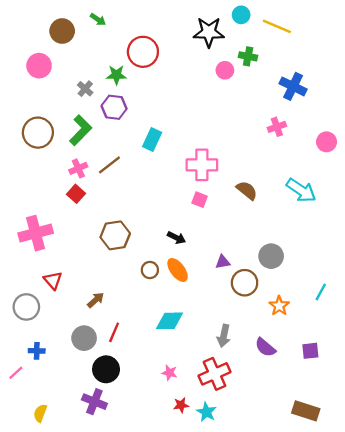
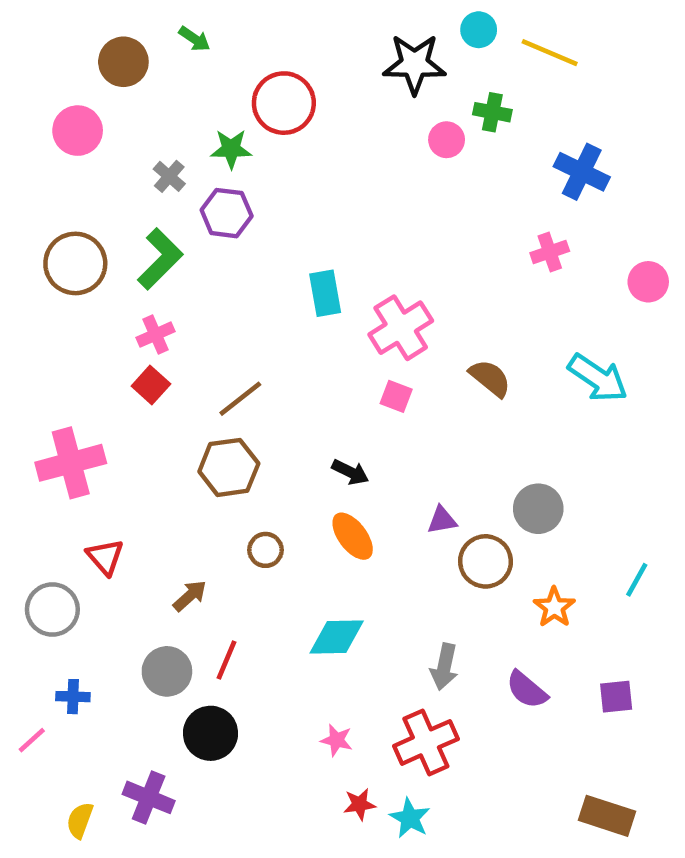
cyan rectangle: (152, 140) -> (325, 293), moved, turned -35
brown line: (109, 165) -> (240, 399), moved
pink cross: (202, 165) -> (401, 328), turned -32
brown circle: (150, 270) -> (265, 550), moved
purple cross: (94, 402) -> (149, 797), moved

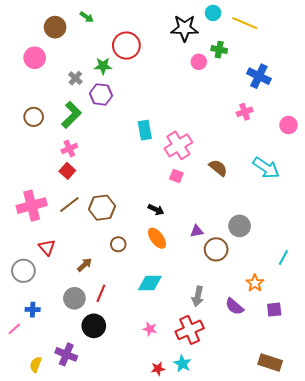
brown circle: (75, 263) -> (34, 117), size x0.7
brown line: (240, 399) -> (69, 205), moved
orange star: (554, 607) -> (255, 283), moved
red star: (359, 804) -> (158, 369), moved

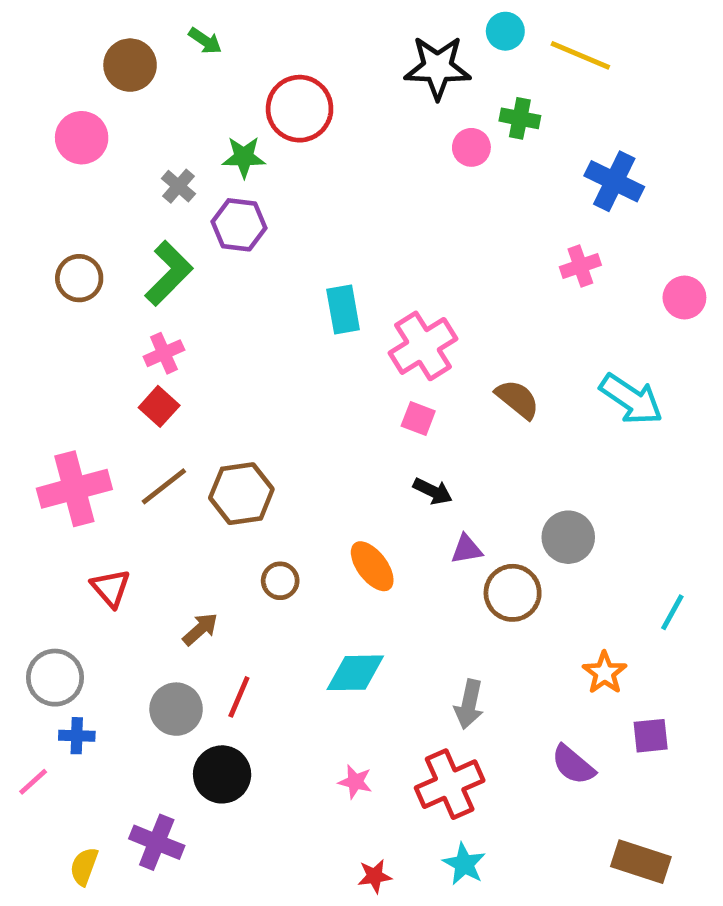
black arrow: (156, 210) -> (433, 491), moved
gray circle: (23, 271) -> (55, 678), moved
purple semicircle: (234, 306) -> (573, 765), moved
cyan star: (182, 364) -> (464, 864), moved

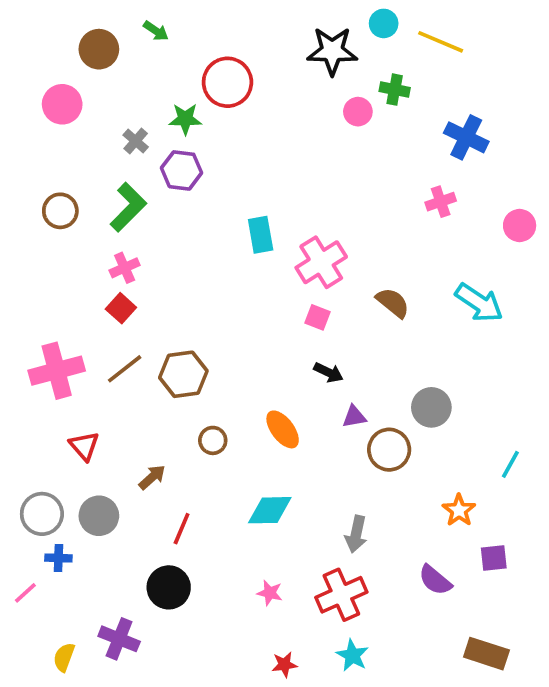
gray circle: (176, 709) -> (99, 516), moved

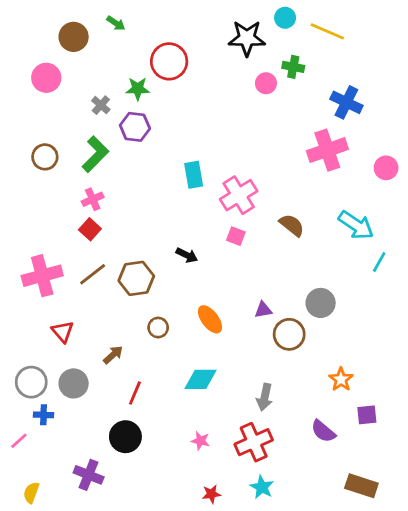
pink cross: (441, 202) -> (327, 150), size x1.8
black arrow: (329, 372) -> (187, 255), moved
cyan line: (510, 464) -> (379, 262), moved
yellow semicircle: (64, 657) -> (31, 493), moved

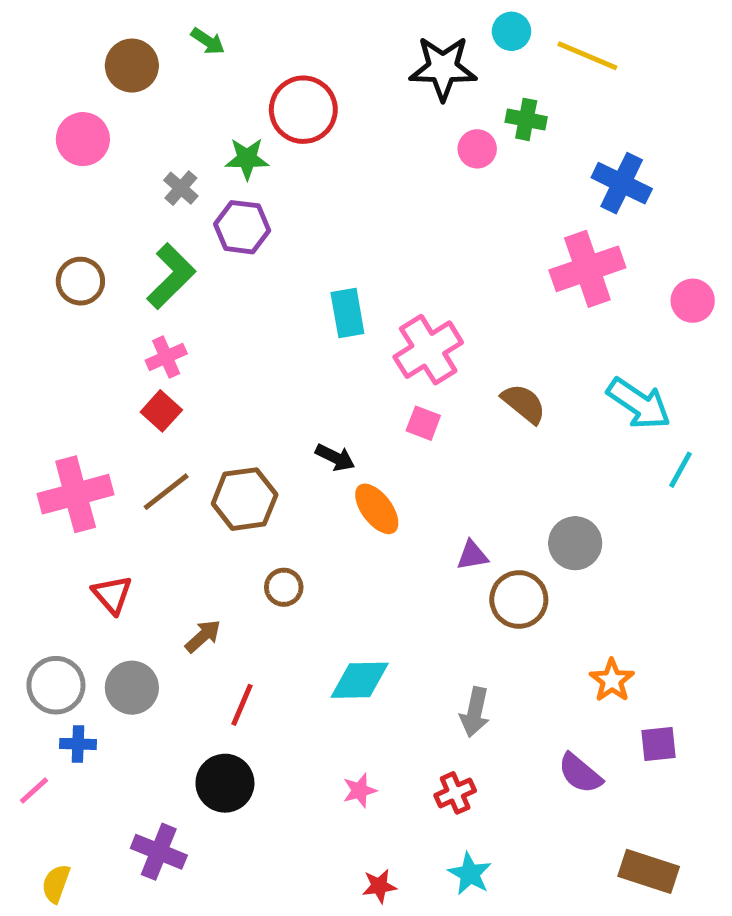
orange ellipse: (210, 319) -> (377, 509), moved
pink star: (200, 441) -> (360, 791), turned -30
red cross: (254, 442) -> (455, 793), size x0.6

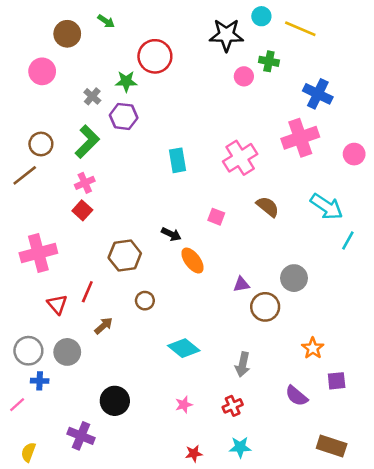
pink cross: (428, 350) -> (240, 158), moved
brown line: (166, 492) -> (25, 175), moved
cyan diamond: (360, 680) -> (184, 348), turned 40
red line: (242, 705) -> (87, 292), moved
cyan star: (470, 874) -> (240, 447), turned -30

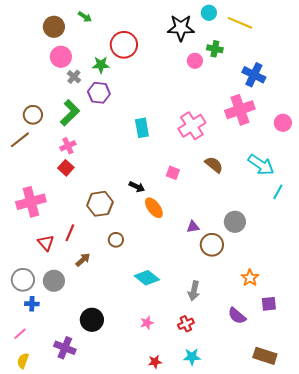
pink circle: (42, 71) -> (61, 57), moved
pink line: (17, 405) -> (20, 334), moved

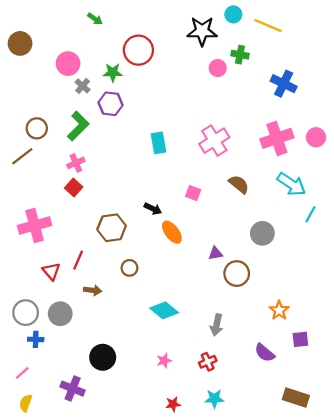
brown circle: (54, 27) -> (20, 43), moved
pink cross: (240, 110) -> (277, 138), moved
gray circle: (235, 222) -> (262, 233), moved
brown arrow: (83, 260) -> (93, 290), turned 49

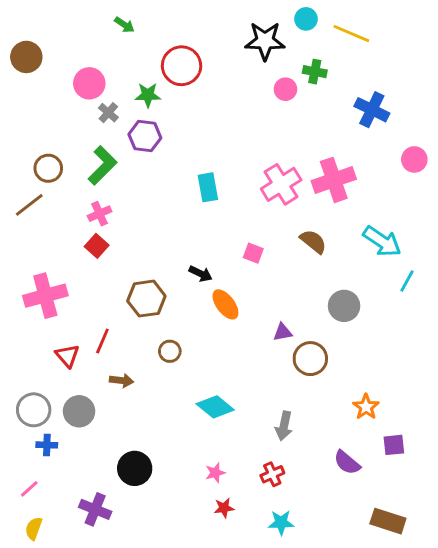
pink circle: (316, 137) -> (414, 159), moved
pink cross: (277, 138) -> (334, 180), moved
red star: (173, 404) -> (224, 508), moved

